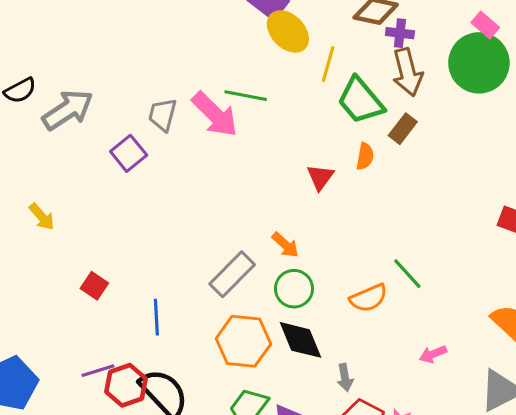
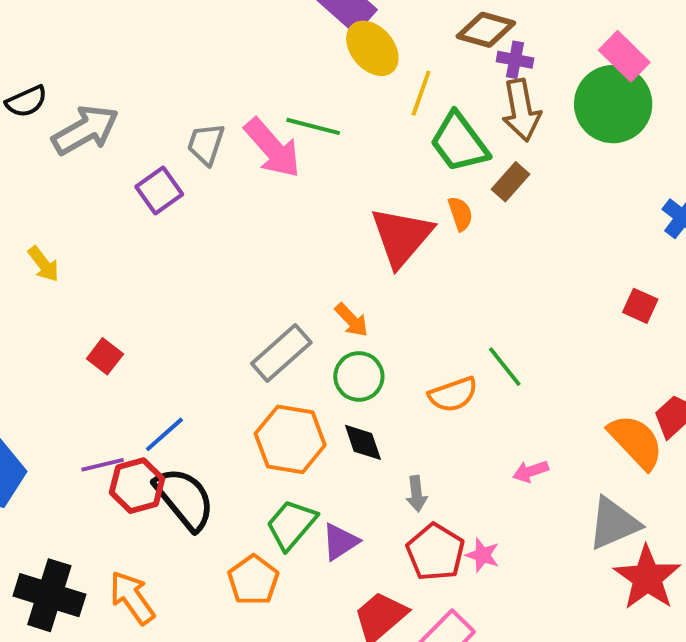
pink rectangle: (485, 25) -> (624, 56), size x1.4
orange semicircle: (365, 156) -> (460, 214), turned -32
red triangle: (320, 177) -> (402, 237), size x1.8
blue line: (156, 317) -> (164, 434), moved, turned 48
black diamond: (300, 340) -> (363, 442), size x0.7

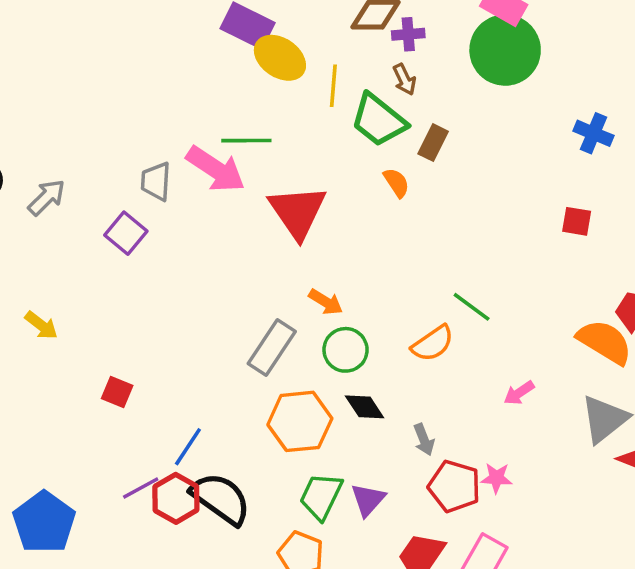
brown arrow: (521, 110) -> (404, 79), moved, size x0.6
gray arrow: (85, 130) -> (47, 197), size x0.7
red triangle: (402, 237) -> (298, 212), moved

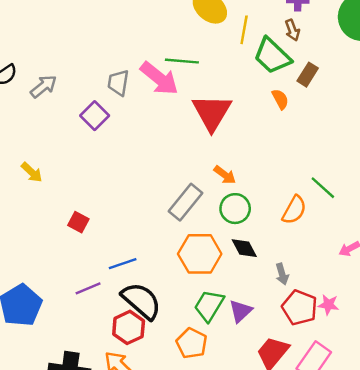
orange semicircle: (433, 344) -> (294, 210), turned -32
blue line: (188, 447) -> (123, 264), turned 32
red hexagon: (176, 498) -> (129, 327), moved

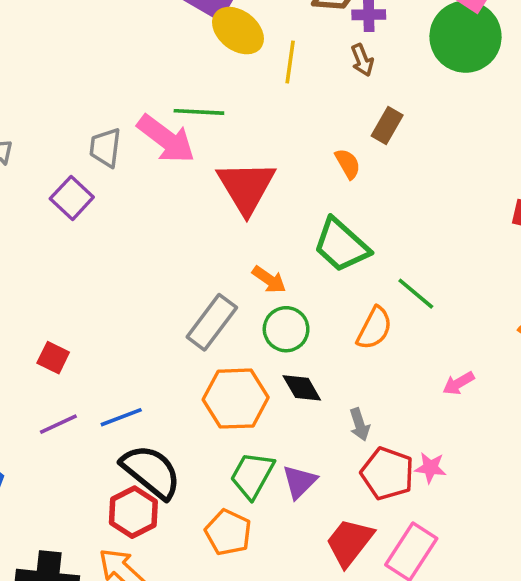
green trapezoid: (272, 56) -> (341, 245), moved
purple line: (88, 288) -> (58, 424), moved

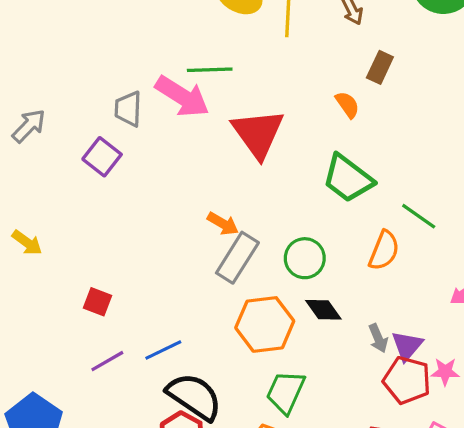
orange arrow: (269, 280) -> (223, 224), moved
purple triangle: (299, 482) -> (407, 346), moved

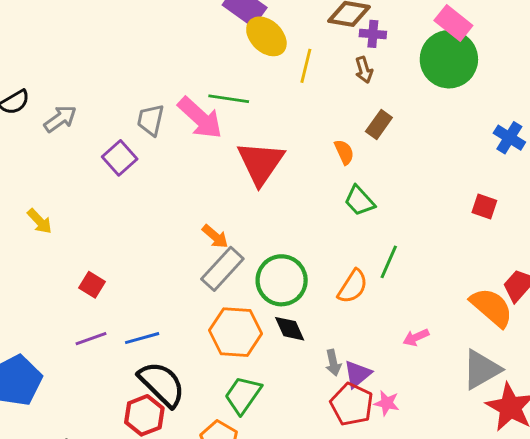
green trapezoid: (348, 178) -> (359, 201), moved, size x0.7
green line: (419, 216) -> (389, 262), turned 68
green circle: (305, 258) -> (282, 280), size x1.4

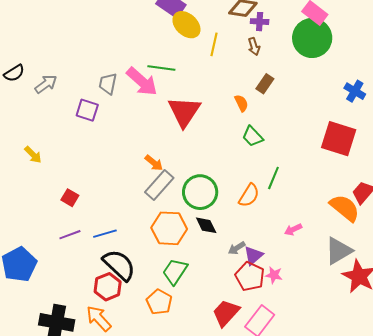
purple square: (120, 158) -> (87, 110), turned -30
red square: (484, 206) -> (339, 139), size x2.0
gray arrow: (333, 363) -> (237, 248), turned 72

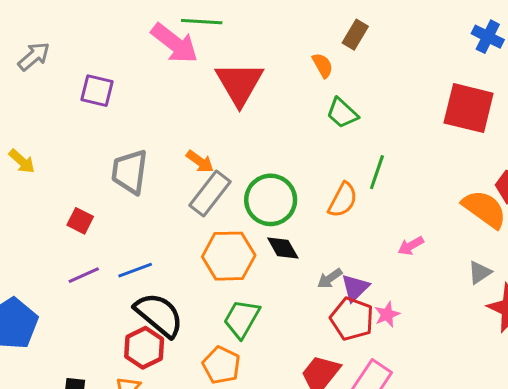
gray trapezoid: (108, 84) -> (130, 172), moved, size x1.4
gray triangle: (339, 251) -> (480, 272), size x0.6
pink star: (274, 275) -> (387, 314), turned -30

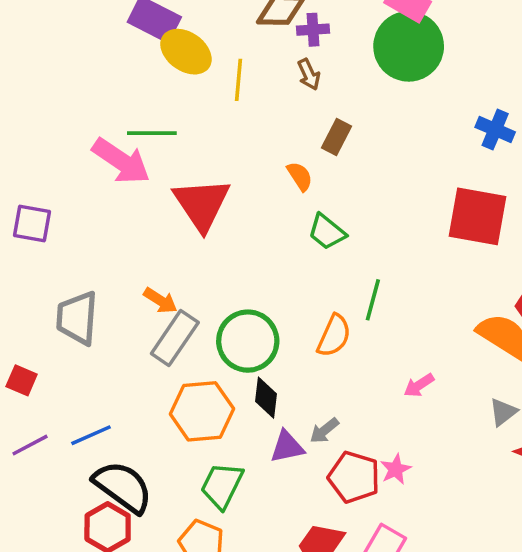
black diamond: (283, 248) -> (266, 398), turned 40
purple triangle: (355, 288) -> (287, 447), moved, turned 36

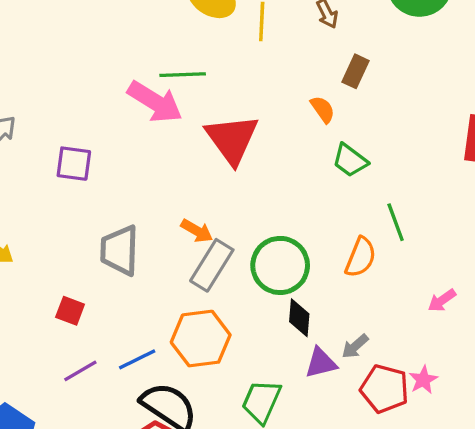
green line: (373, 300) -> (396, 222), turned -33
orange hexagon: (202, 411) -> (201, 339), moved

